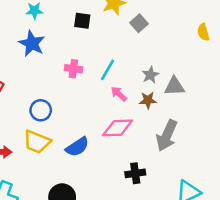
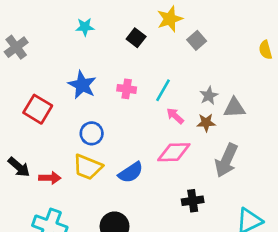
black square: (82, 21) -> (136, 38), turned 30
blue star: (32, 43) -> (82, 85), moved

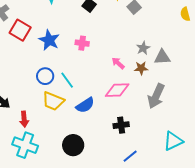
cyan line: (163, 90) -> (67, 80), moved, turned -66
red square: (38, 109) -> (20, 30), moved
blue circle: (92, 133) -> (45, 76), moved
red arrow: (50, 178) -> (24, 119), moved, turned 84
black cross: (193, 201) -> (121, 125), moved

